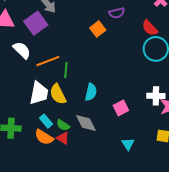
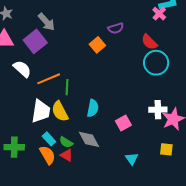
orange semicircle: (44, 137) -> (48, 155), turned -150

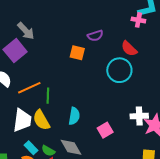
pink cross: (159, 14) -> (138, 20), turned -32
orange square: (97, 45) -> (77, 53), turned -35
cyan circle: (156, 63) -> (119, 70), moved

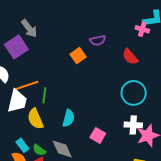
orange square: (77, 53) -> (78, 56), turned 35
cyan circle: (119, 70) -> (134, 93), moved
white trapezoid: (22, 120) -> (17, 101), moved
pink square: (105, 130) -> (98, 135), turned -35

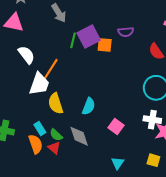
purple square: (16, 47) -> (89, 37), moved
orange square: (78, 56) -> (105, 45), turned 35
orange line: (27, 85) -> (51, 69), turned -45
green line: (44, 95) -> (73, 40), moved

